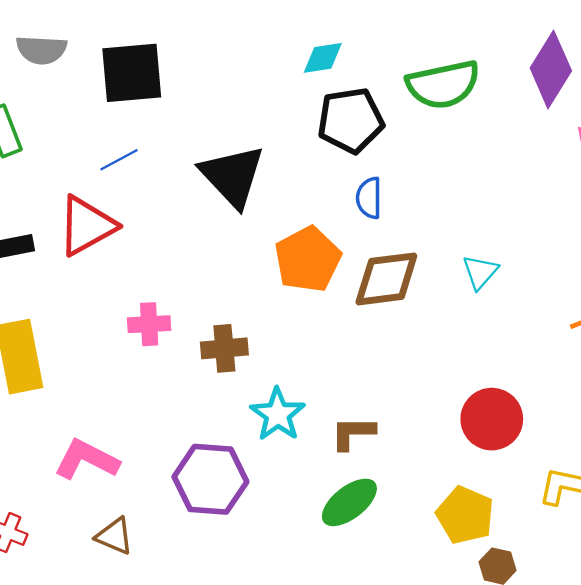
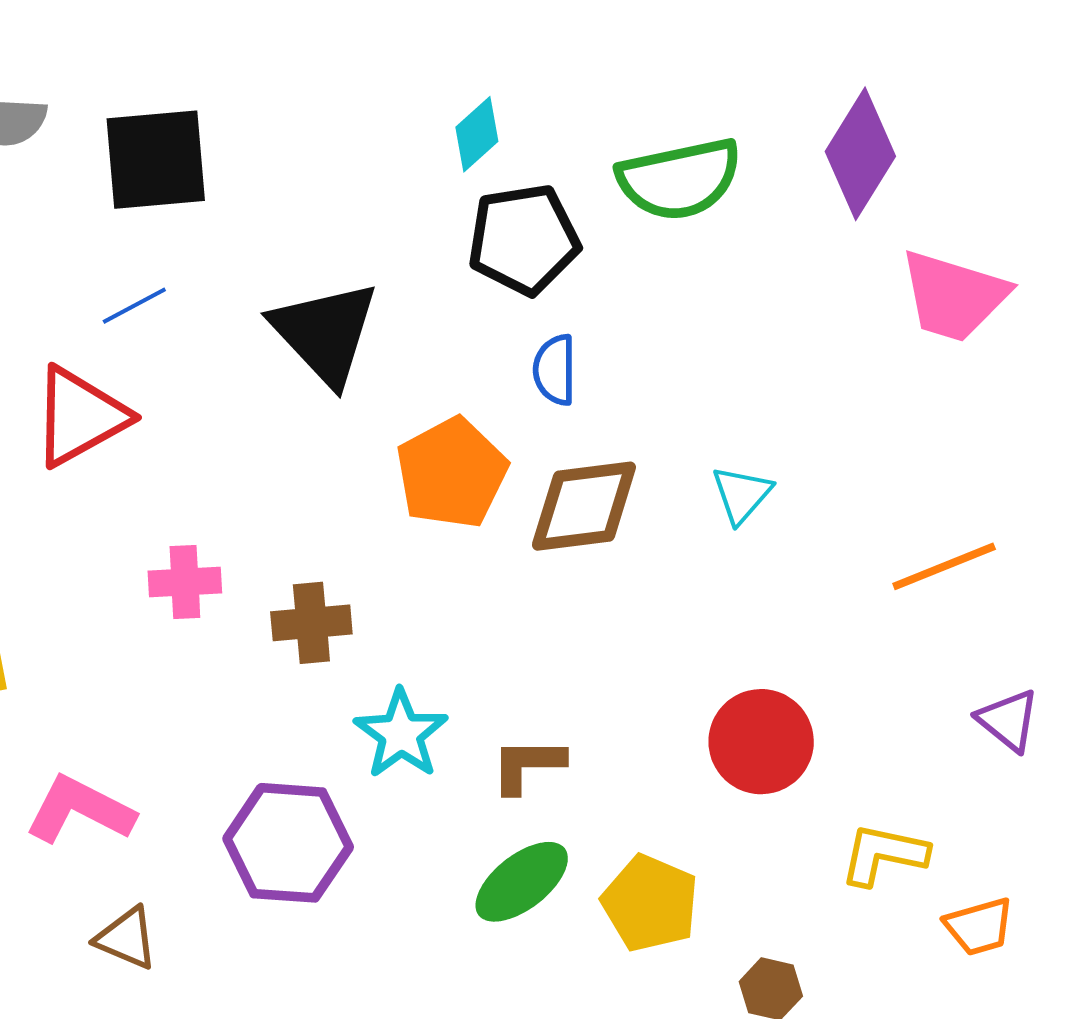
cyan diamond: (323, 58) -> (477, 134), turned -33
yellow pentagon: (465, 515) -> (650, 903), moved

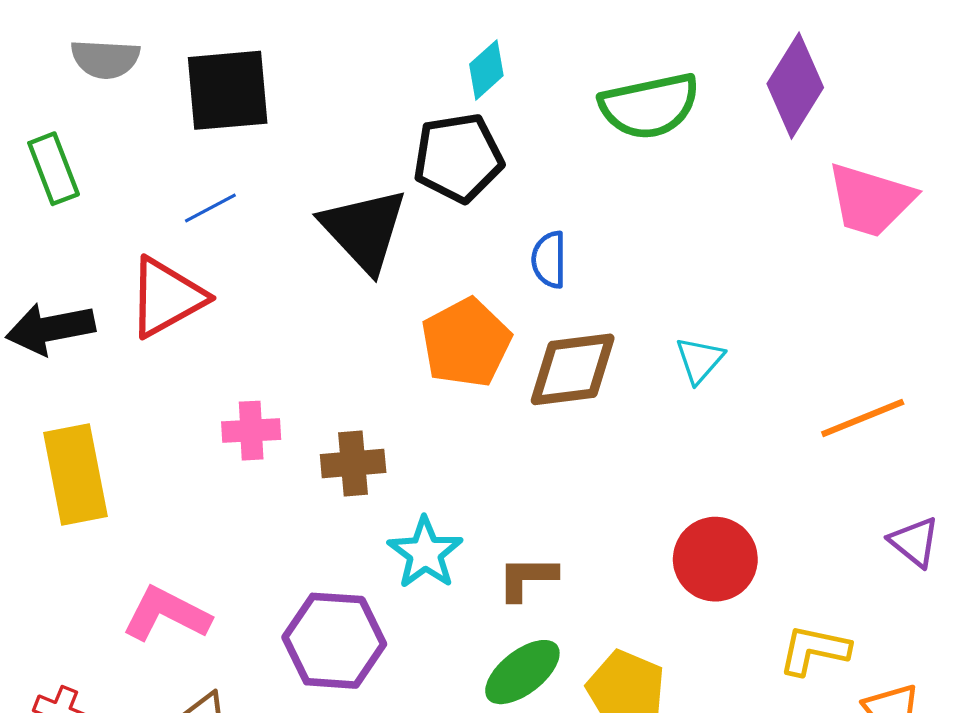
black pentagon: (524, 239) -> (458, 158), moved

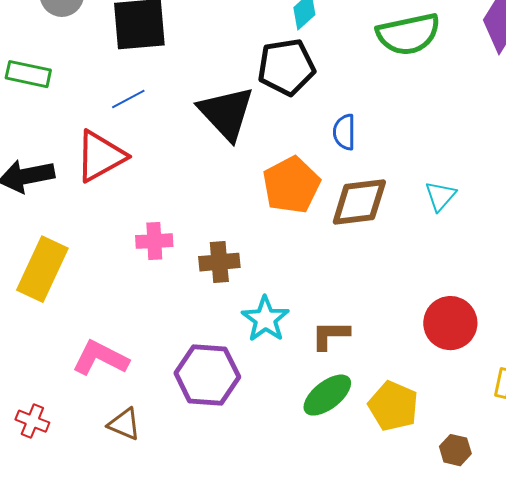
green rectangle: (54, 169) -> (28, 74), turned -57
yellow rectangle: (76, 474) -> (42, 269), turned 36

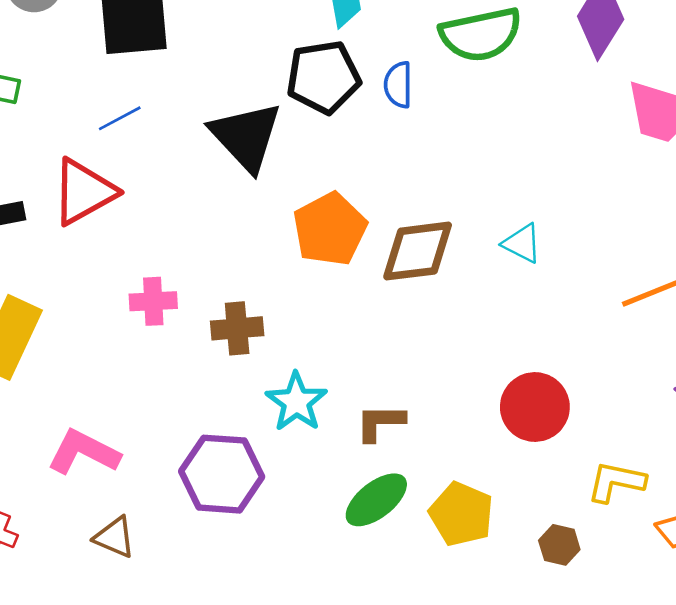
blue semicircle: (344, 132) -> (398, 85), moved
cyan triangle: (440, 196) -> (522, 243), turned -44
brown hexagon: (455, 450) -> (559, 545), moved

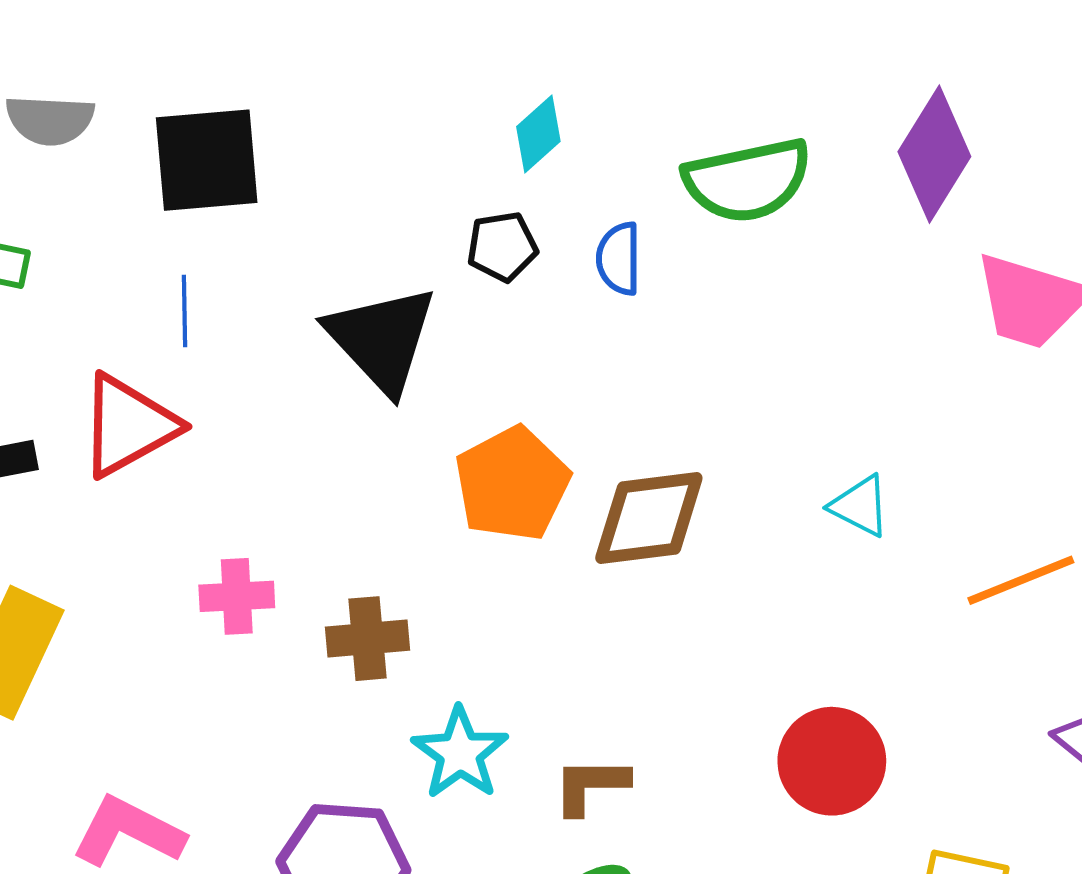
black pentagon: (323, 77) -> (502, 247), size x0.6
blue line: (120, 118) -> (185, 311), turned -63
cyan triangle: (522, 243) -> (860, 506), moved

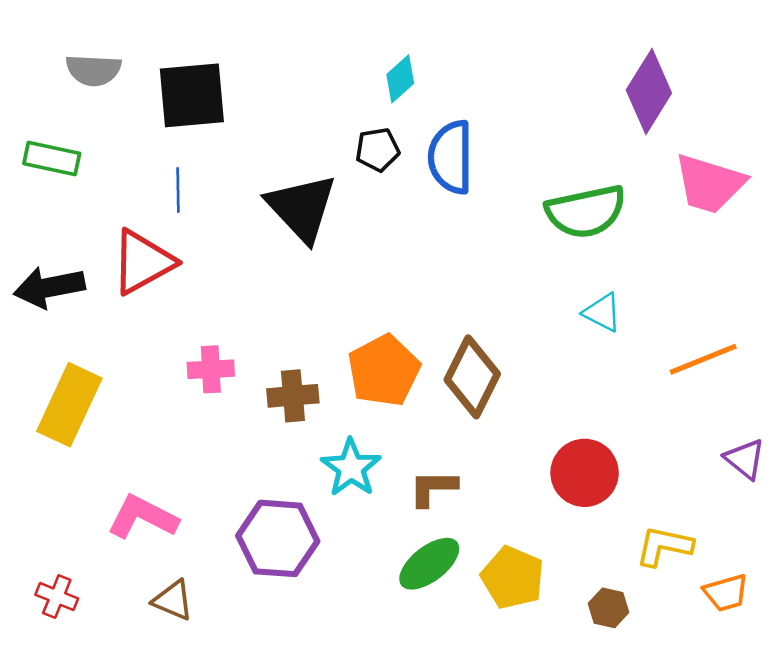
green semicircle: (747, 180) -> (586, 211), moved
blue semicircle: (619, 259) -> (451, 157), size x1.6
orange pentagon: (512, 484) -> (384, 371), moved
brown diamond: (649, 518) -> (472, 377), moved, turned -56

